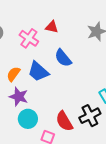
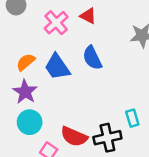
red semicircle: (64, 121) -> (74, 137), turned -50

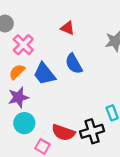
pink cross: (56, 23) -> (23, 45), moved
purple star: (25, 92) -> (18, 97), turned 30

